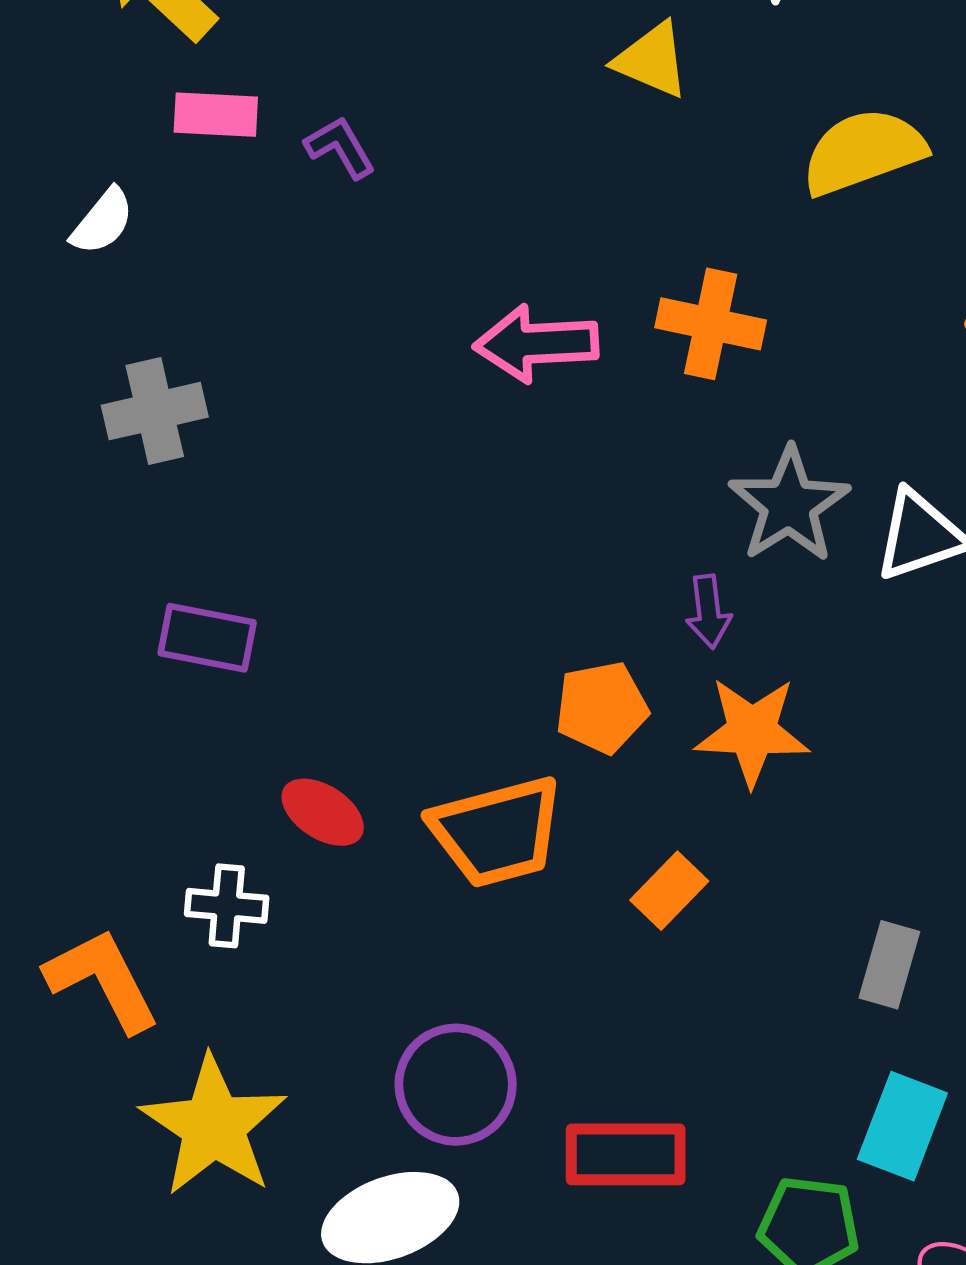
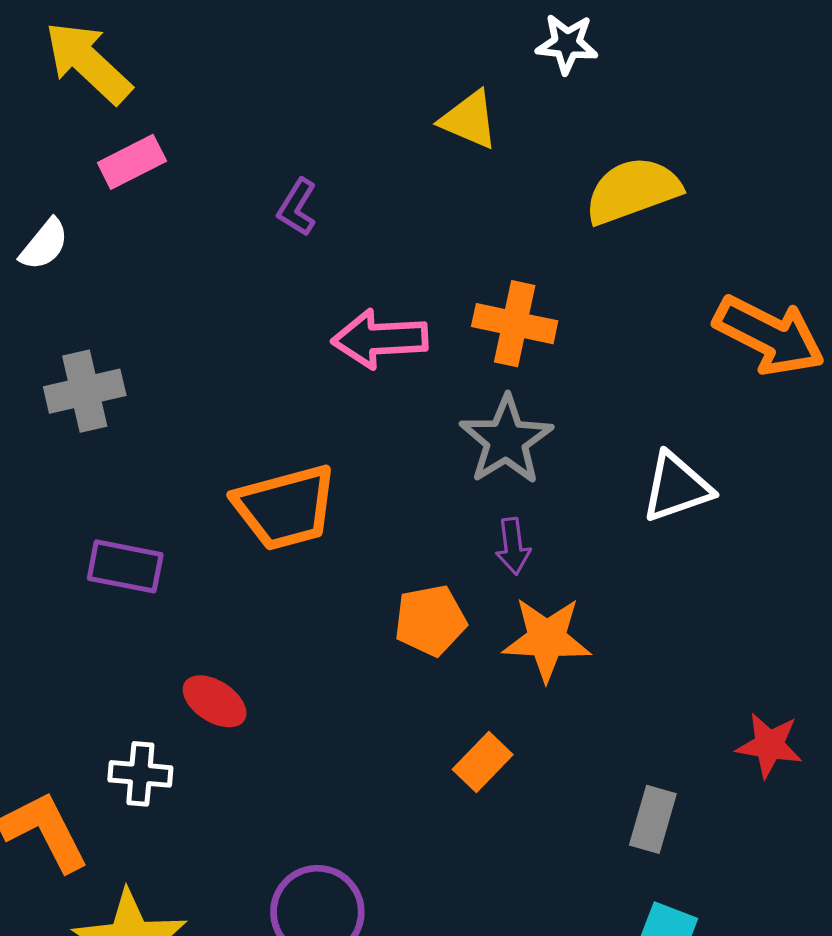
pink rectangle: (216, 115) -> (132, 162), turned -30
purple L-shape: (340, 147) -> (297, 207), moved, turned -118
gray star: (789, 505) -> (506, 440), moved
orange trapezoid: (497, 832) -> (285, 507), moved

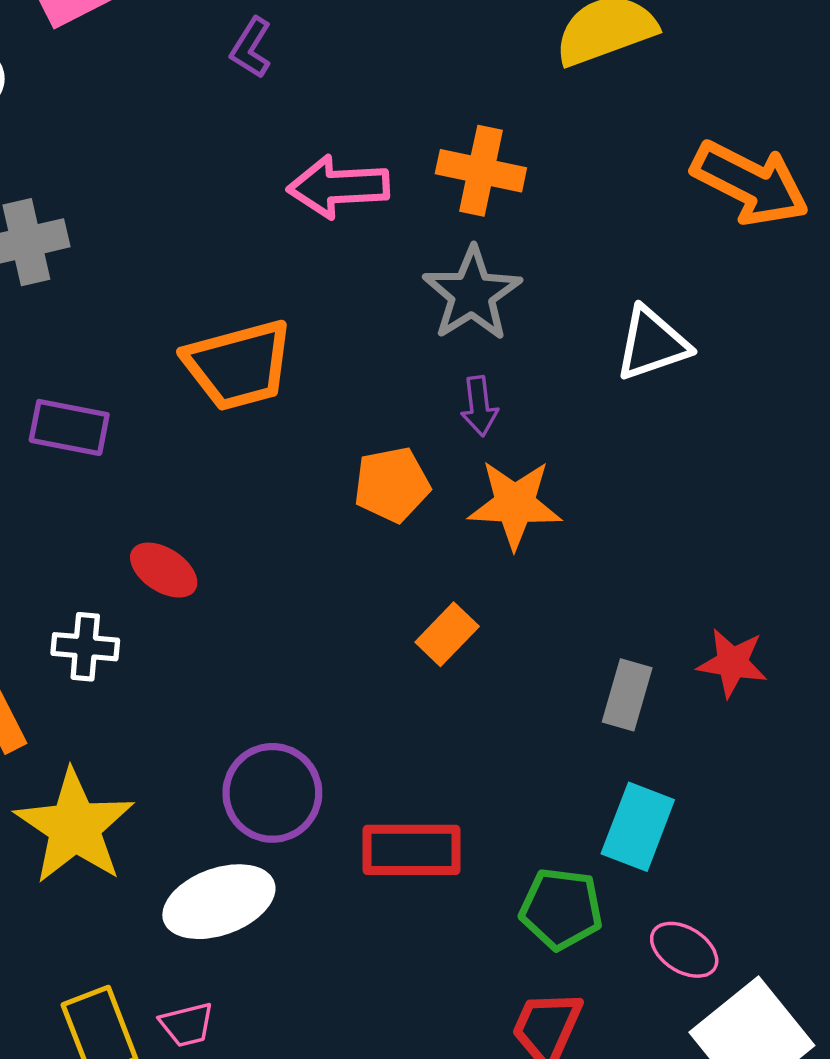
red star: (769, 745) -> (732, 663), moved

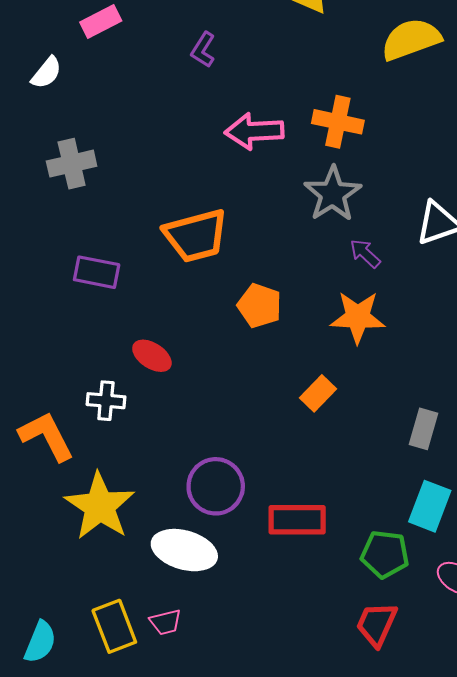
purple arrow: (479, 406) -> (365, 253), moved, turned 140
orange pentagon: (392, 485) -> (260, 306), moved, turned 30
white ellipse: (219, 902) -> (184, 550), turned 36

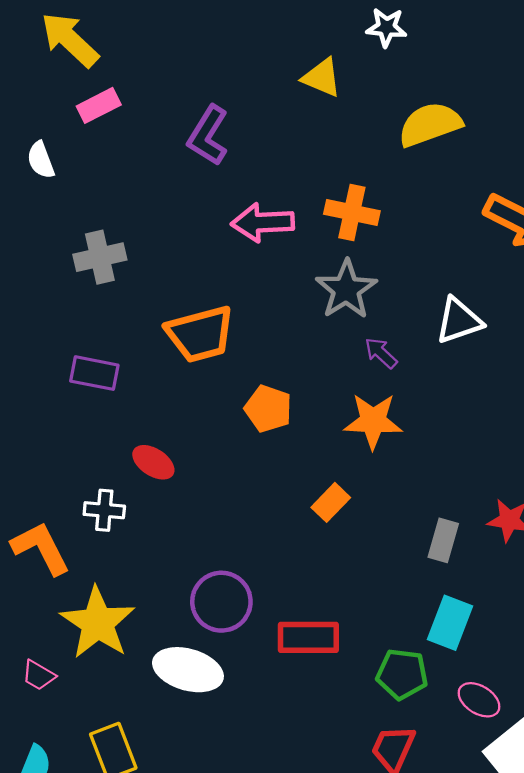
purple L-shape: (203, 50) -> (208, 136), size x1.6
white semicircle: (46, 73) -> (41, 160), turned 120
gray cross: (72, 164) -> (100, 257), moved
pink trapezoid: (166, 622) -> (39, 675), moved, turned 44

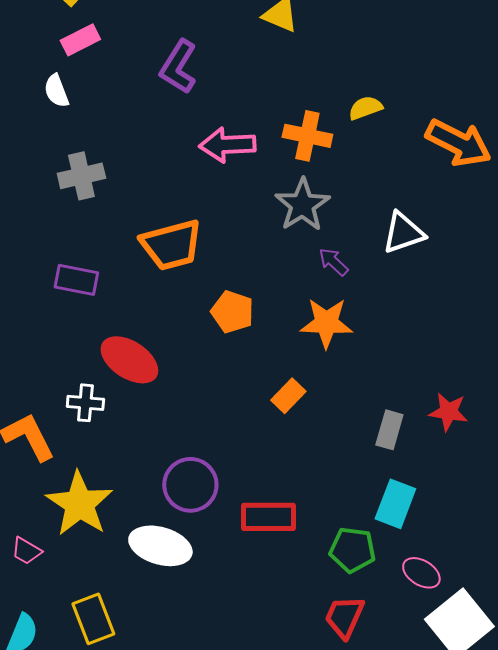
yellow semicircle: (430, 124) -> (365, 108), moved, size x0.6
white semicircle: (41, 160) -> (56, 91), moved
red ellipse: (153, 462) -> (129, 360), size x1.5

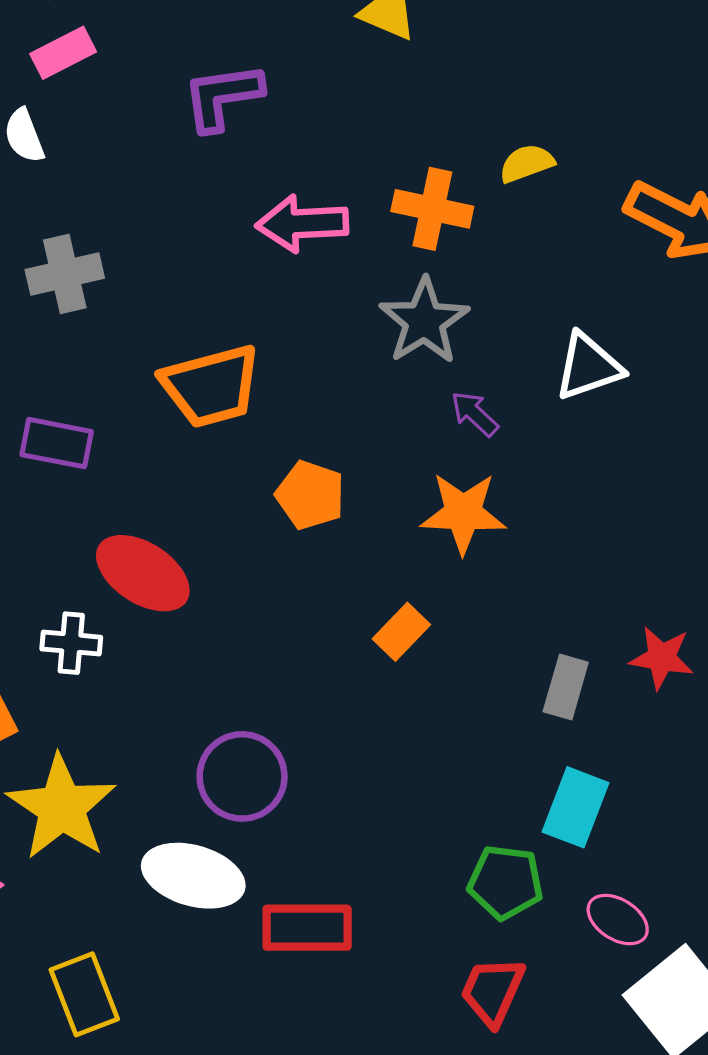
purple L-shape: (178, 67) -> (223, 97), turned 50
red rectangle: (268, 517) -> (307, 928), moved

